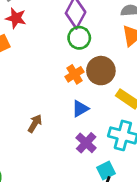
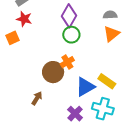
brown circle: (101, 71) -> (53, 72), moved
blue triangle: (80, 109) -> (85, 87), moved, size x1.5

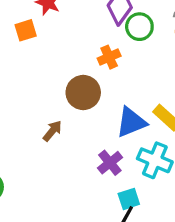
green circle: (71, 35) -> (139, 27), moved
orange cross: (67, 62) -> (109, 57), moved

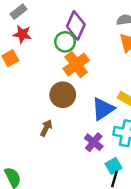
green circle: (139, 27) -> (65, 42), moved
orange cross: (109, 57) -> (76, 64), size x1.5

